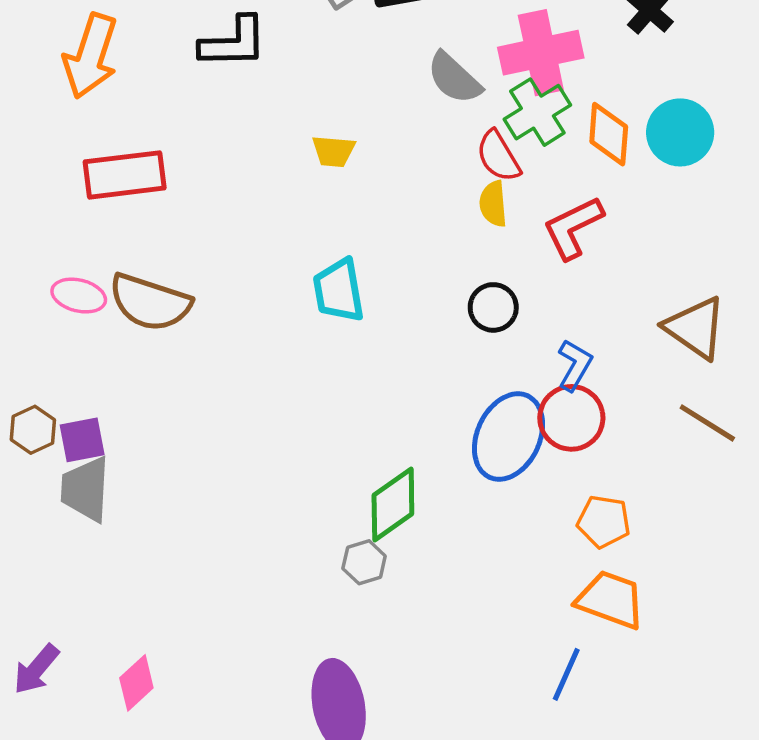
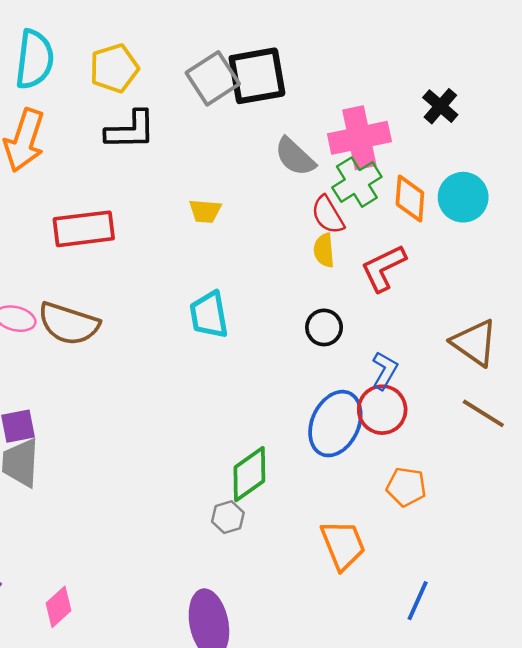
red rectangle: (125, 175) -> (84, 229), moved
orange trapezoid: (610, 600) -> (343, 545), moved, turned 48
blue line: (566, 674) -> (418, 601), moved

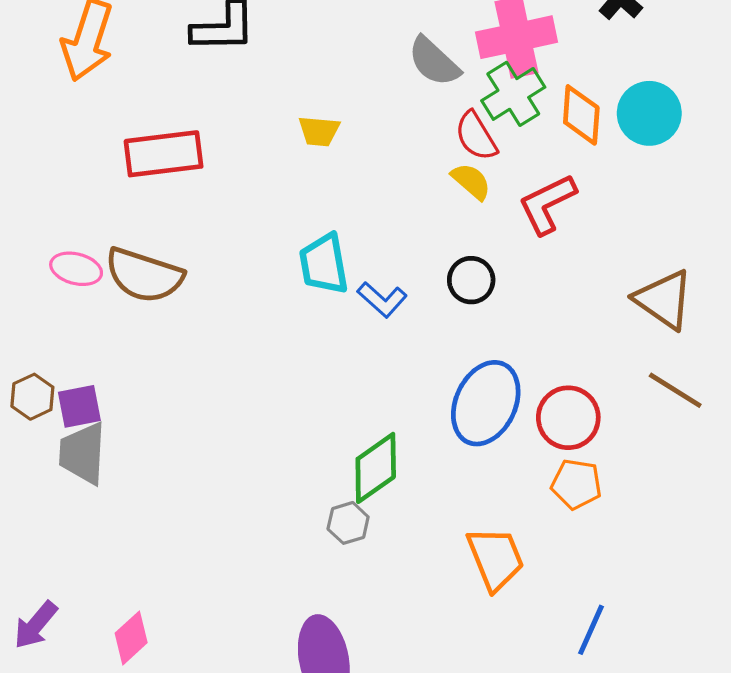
yellow semicircle: (324, 250) -> (471, 181), turned 136
blue L-shape: (385, 370) -> (382, 300), moved, turned 102
red circle: (382, 410) -> (568, 418), moved

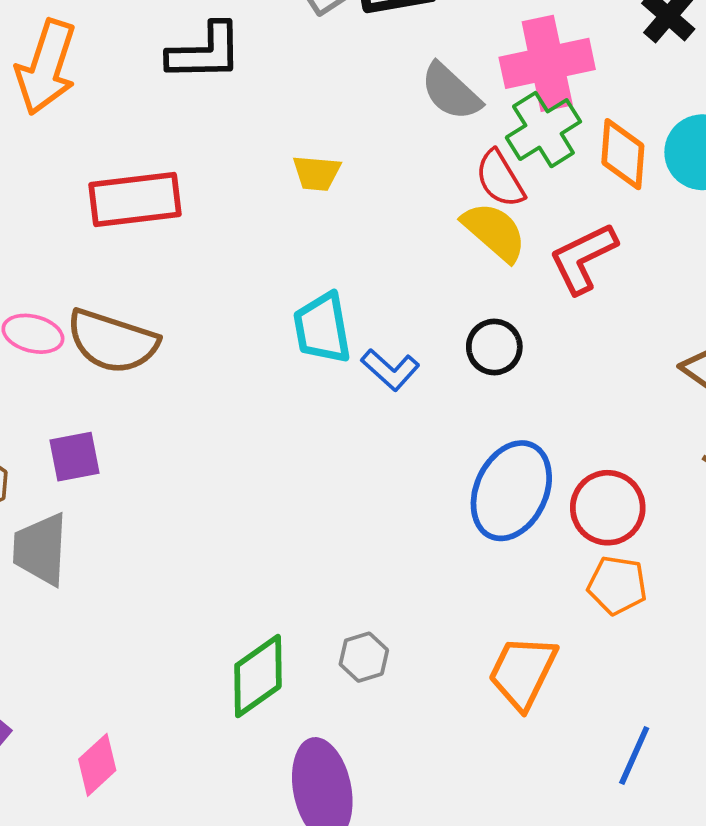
yellow semicircle: (471, 181) -> (494, 232), size x1.4
purple square: (79, 406) -> (75, 457), moved
green diamond: (376, 468) -> (258, 676), moved
gray hexagon: (348, 523) -> (364, 657), moved
orange trapezoid: (495, 559) -> (523, 672), turned -132

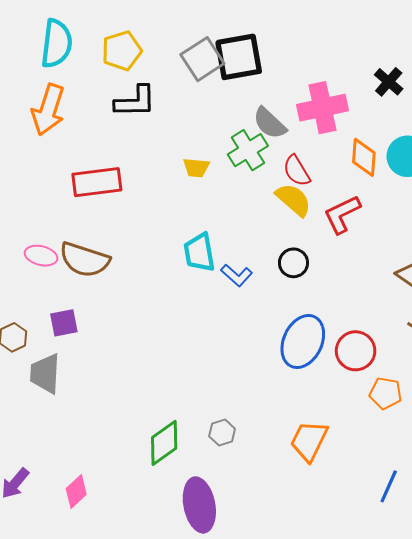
green cross: (543, 130) -> (248, 150), moved
orange pentagon: (617, 585) -> (386, 393), moved
blue line: (634, 755) -> (389, 486), moved

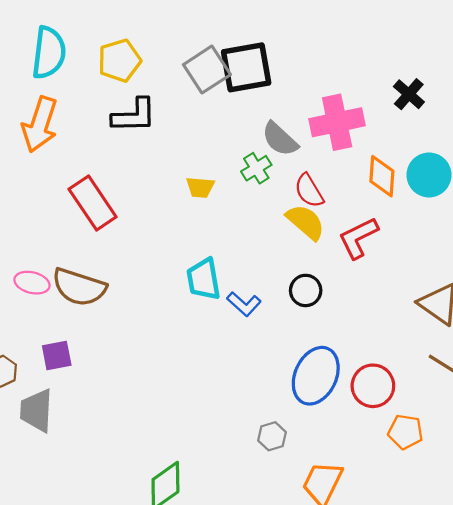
green cross: (248, 150) -> (256, 168), size x0.7
red rectangle: (97, 182) -> (93, 203), turned 63
gray hexagon: (222, 433) -> (272, 436), moved

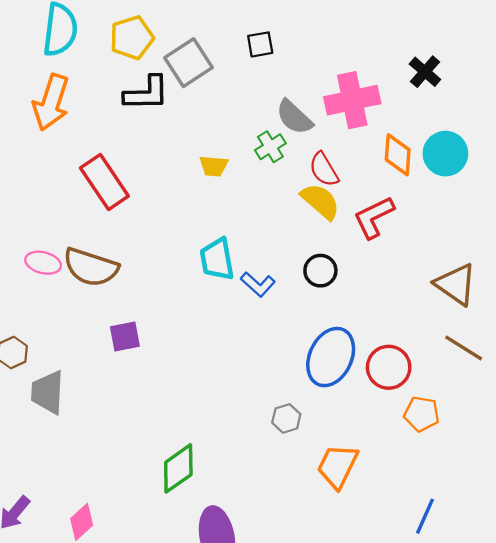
black square: (246, 67) -> (260, 44), size x0.5
gray square: (207, 70) -> (189, 63), moved
purple square: (57, 356) -> (125, 337), moved

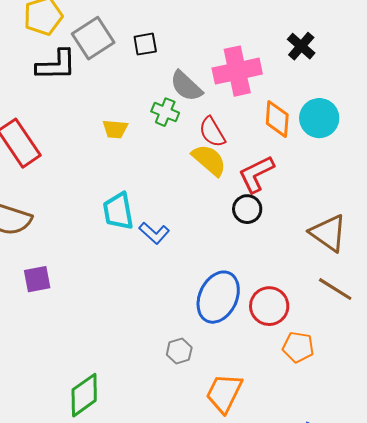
black square: (260, 44) -> (145, 44), moved
green cross: (270, 147) -> (165, 112), turned -36
black circle: (320, 271) -> (247, 209), moved

